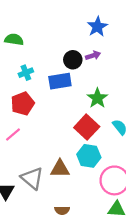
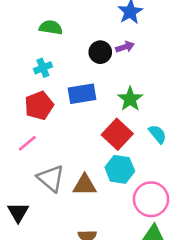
green semicircle: (14, 39) -> (51, 27), moved
blue rectangle: (60, 81) -> (82, 94), moved
gray triangle: (32, 178) -> (51, 178), moved

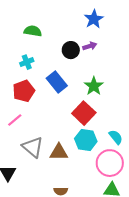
blue rectangle: (82, 94) -> (57, 82), turned 60
cyan semicircle: (158, 134) -> (116, 137), moved

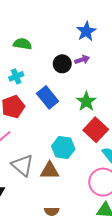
red square: (84, 113) -> (96, 130), moved
cyan hexagon: (86, 140) -> (63, 148), moved

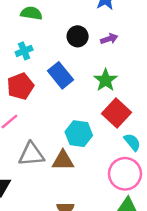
purple arrow: (82, 60) -> (109, 39), moved
gray triangle: (22, 165) -> (31, 154), turned -45

